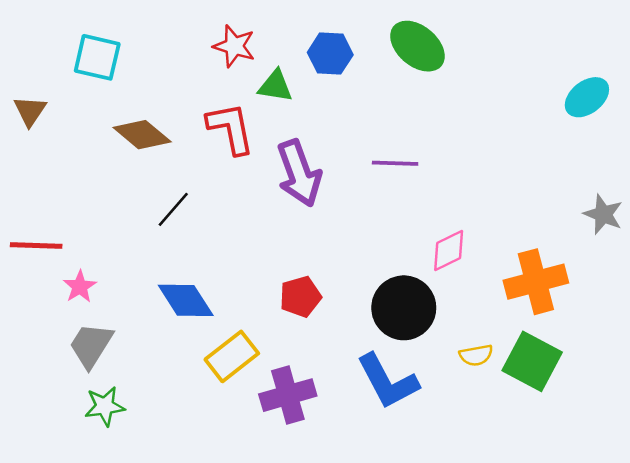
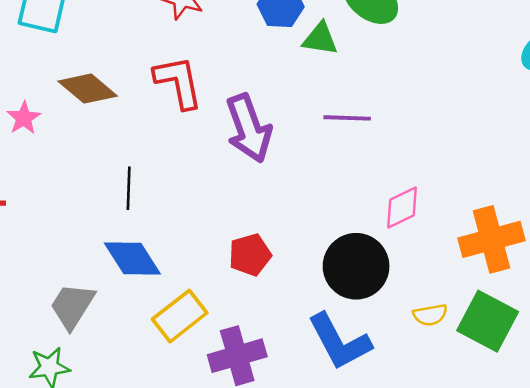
green triangle: (275, 86) -> (320, 39), moved
black line: (173, 209) -> (129, 188), moved, turned -39
pink star: (80, 287) -> (24, 118), moved
gray trapezoid: (91, 345) -> (72, 306), moved

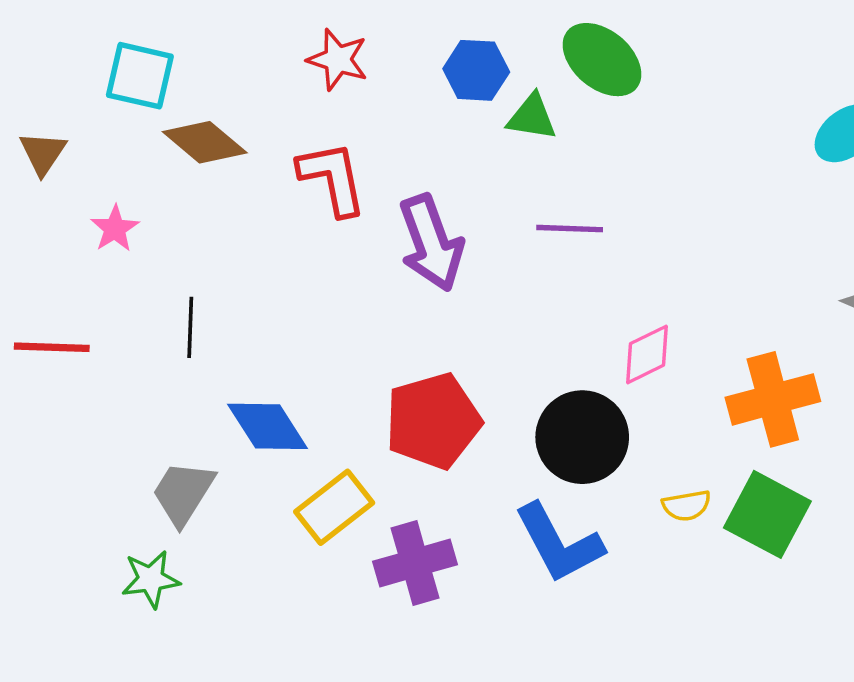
brown diamond: (88, 89) -> (205, 142), moved
black line: (129, 188) -> (190, 327), moved
red pentagon: (250, 255) -> (433, 421), size x1.6

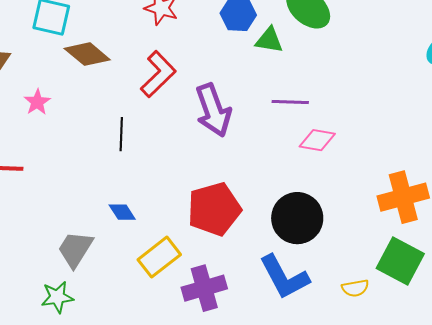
red L-shape: (332, 178) -> (158, 74), turned 57
black line: (190, 327) -> (121, 134), moved
pink diamond: (647, 354) -> (317, 140), moved, turned 36
blue diamond: (268, 426) -> (122, 212), size x0.6
yellow semicircle: (687, 505) -> (355, 288), moved

